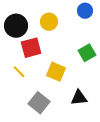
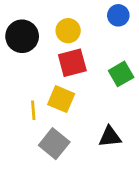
red square: (31, 48) -> (72, 63), moved
yellow line: (19, 72) -> (33, 110), moved, turned 40
yellow square: (56, 72) -> (61, 99), moved

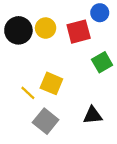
yellow circle: (68, 31) -> (46, 28), moved
red square: (72, 63) -> (79, 32), moved
yellow line: (33, 110) -> (28, 93), turned -42

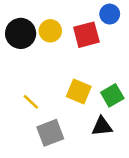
green square: (102, 62) -> (112, 95), moved
yellow square: (51, 83) -> (79, 92), moved
gray square: (46, 121) -> (50, 133), turned 30

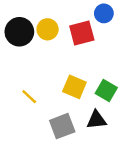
green square: (112, 95) -> (106, 91), turned -30
gray square: (50, 133) -> (62, 126), moved

